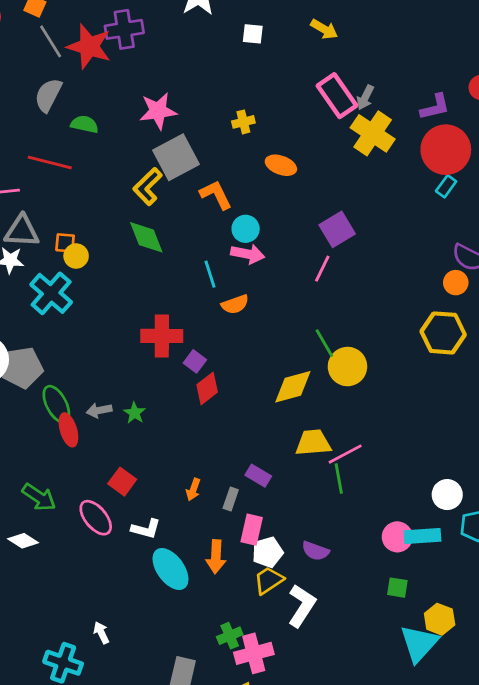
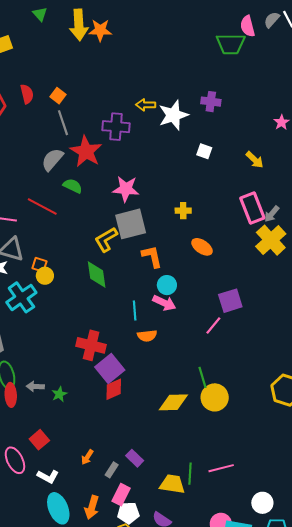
red star: (89, 46) -> (86, 151), moved
purple square: (195, 361) -> (110, 368), size x1.8
yellow trapezoid: (313, 443) -> (172, 484), moved
pink line: (345, 454) -> (221, 468), moved

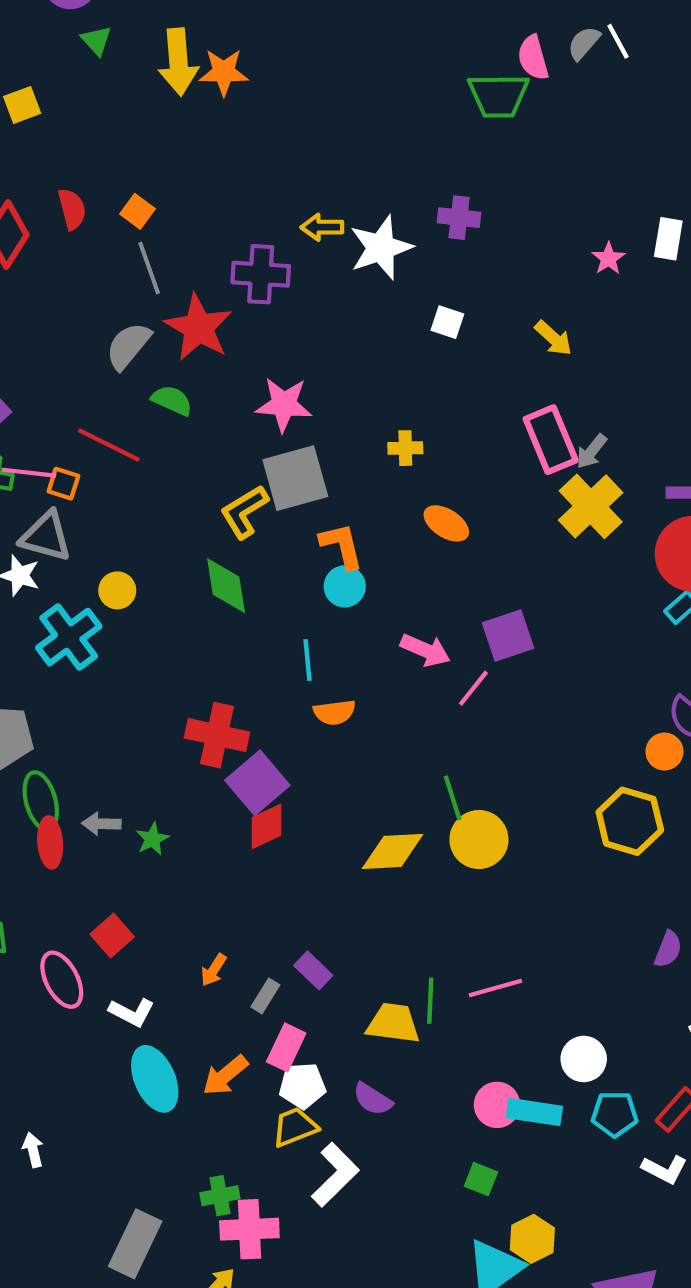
orange square: (39, 265) -> (63, 484), moved
cyan circle: (167, 285) -> (345, 586), moved
pink arrow: (164, 303) -> (425, 650), moved
orange arrow: (92, 507) -> (225, 1075), turned 35

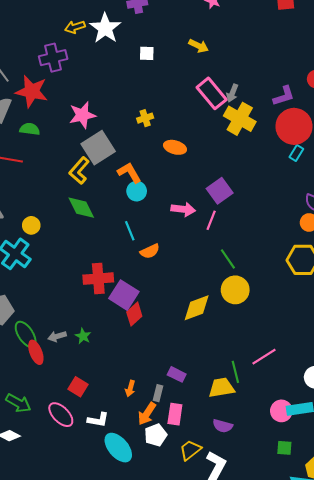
green line: (453, 798) -> (228, 259), moved
orange arrow: (225, 1075) -> (147, 414), moved
white pentagon: (302, 1086) -> (156, 435), moved

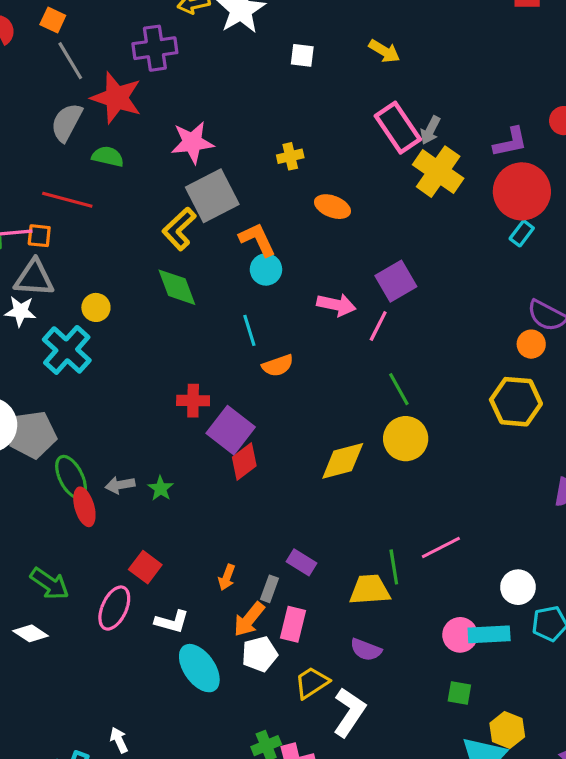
red cross: (98, 279) -> (193, 401), size x0.7
pink ellipse: (61, 415) -> (114, 608), turned 64

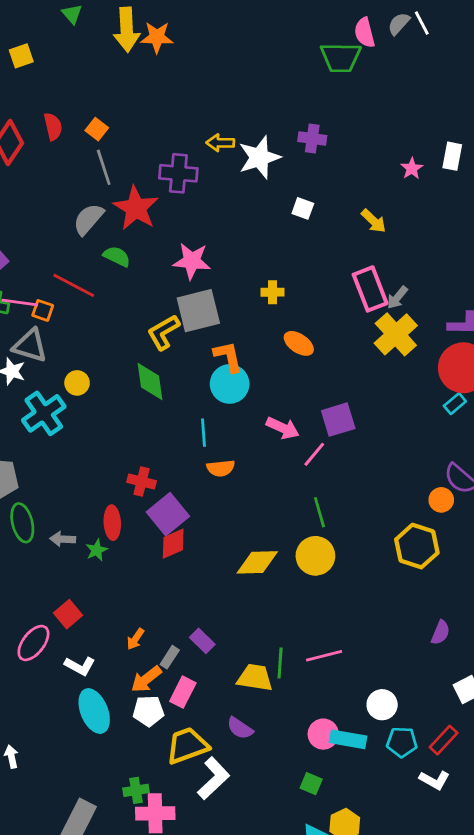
cyan circle: (266, 269) -> (230, 384), size x1.4
red ellipse: (84, 507) -> (112, 523), moved
yellow trapezoid: (312, 683) -> (187, 746), size x1.4

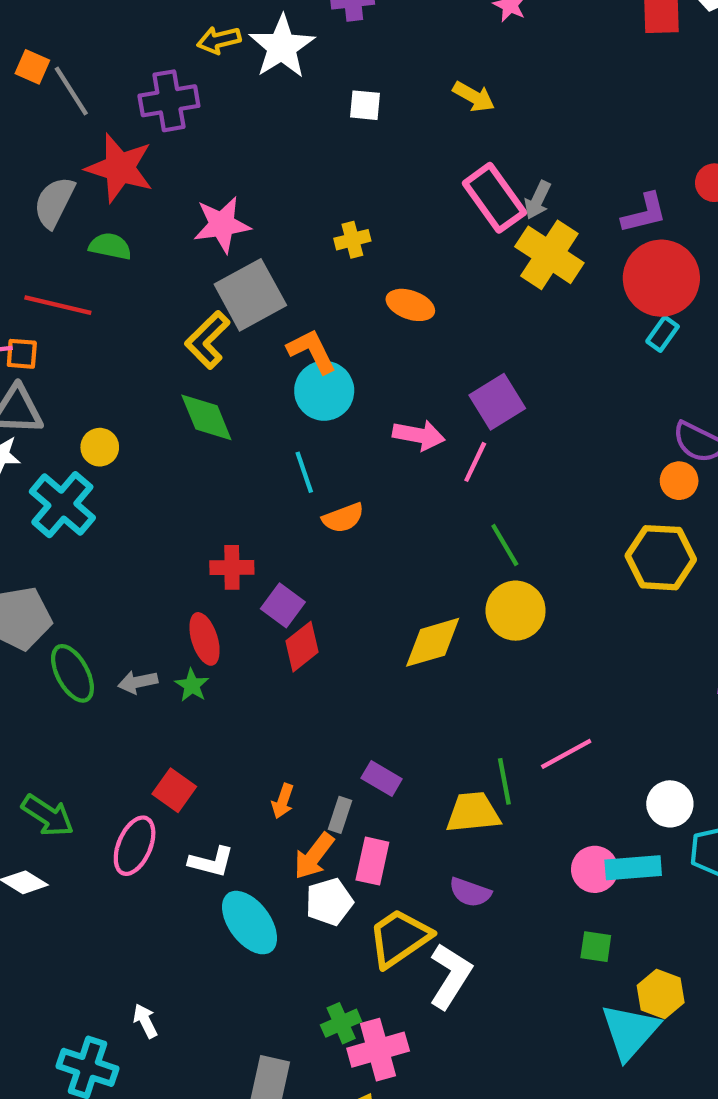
gray line: (104, 167) -> (71, 91), moved
purple square: (168, 514) -> (283, 605), size x0.7

